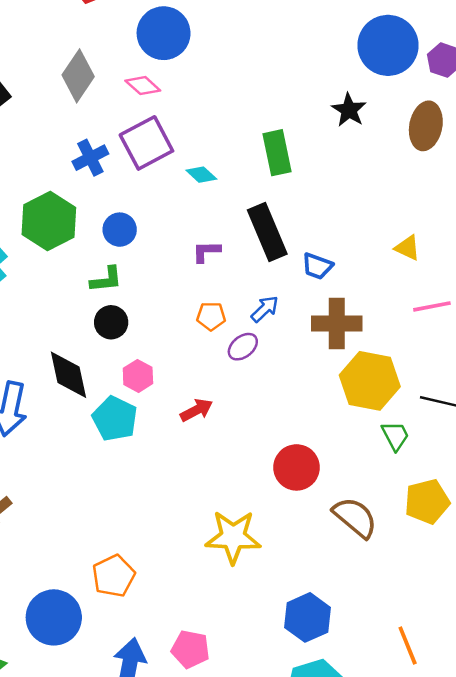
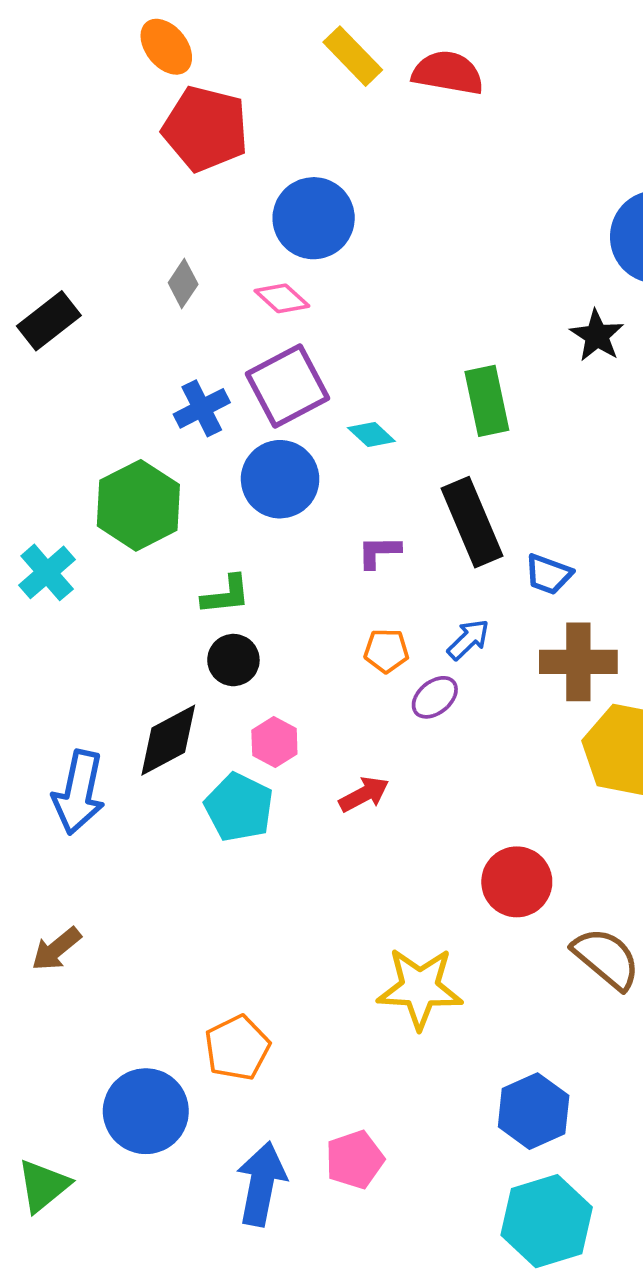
gray diamond: (78, 76) -> (183, 283), size x0.6
blue circle: (120, 230) -> (280, 479), moved, size x1.5
black diamond: (68, 375) -> (168, 740), turned 74
pink pentagon: (190, 649) -> (355, 1160), turned -30

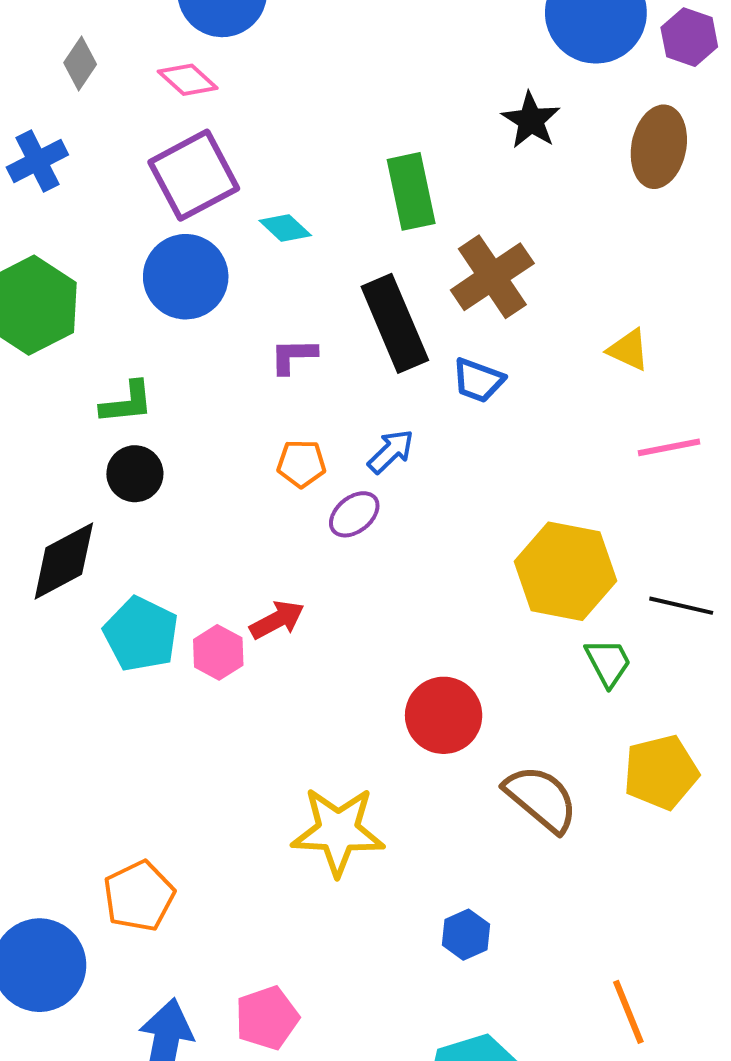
blue cross: (202, 408) -> (37, 161), moved
brown cross: (578, 662) -> (492, 277), moved, turned -34
pink hexagon: (274, 742) -> (218, 652), moved
blue hexagon: (534, 1111) -> (466, 935), moved, size x0.6

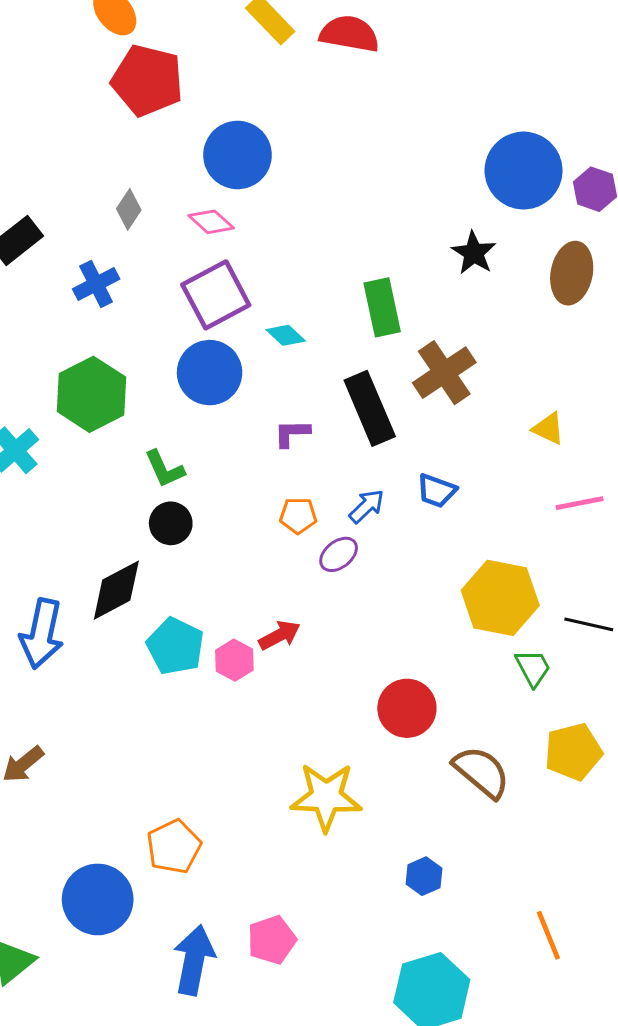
blue trapezoid: (478, 380) -> (436, 491), moved
green L-shape: (127, 403) -> (164, 469), turned 72

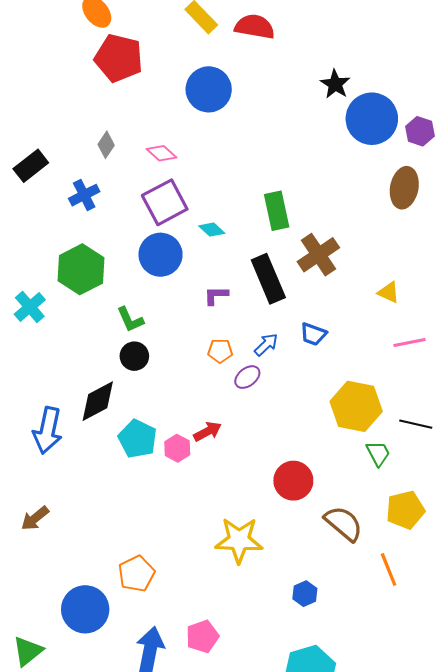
blue circle: (238, 155) -> (209, 89), moved
black star: (474, 253) -> (335, 84), moved
orange line: (548, 935) -> (389, 570), moved

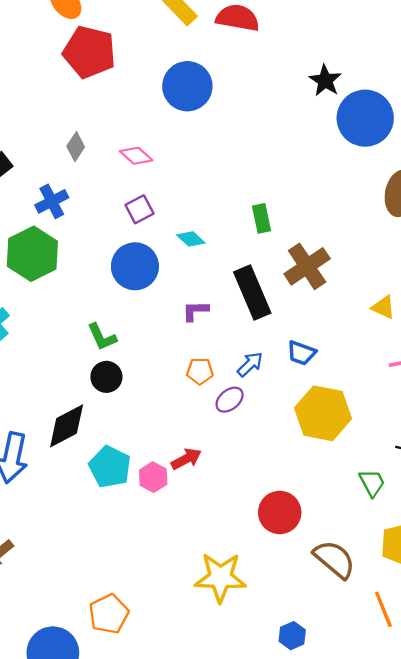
purple square: (165, 202) -> (140, 209), size x0.6
green rectangle: (277, 211) -> (261, 218), size x0.7
green hexagon: (81, 269) -> (32, 254), moved
yellow hexagon: (356, 406) -> (323, 413), moved

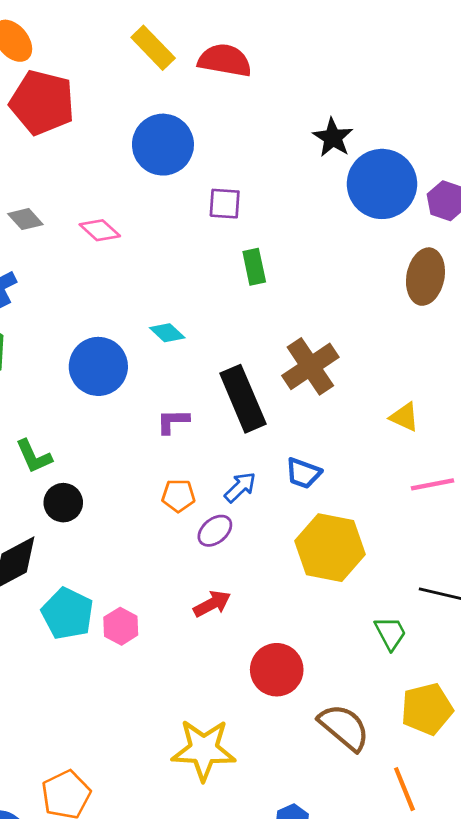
gray diamond: (76, 147) -> (25, 219), turned -76
purple square: (140, 209) -> (225, 204), moved, turned 32
green rectangle: (261, 218) -> (254, 267), moved
green L-shape: (102, 337) -> (34, 456), moved
red arrow: (186, 459) -> (212, 604), moved

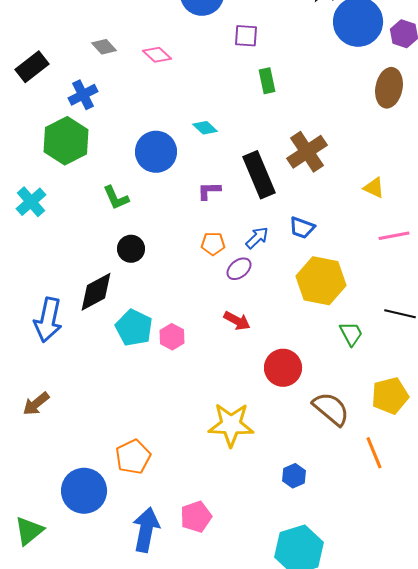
green L-shape: (34, 456) -> (116, 198), moved
red arrow: (212, 604) -> (237, 321), turned 56
green trapezoid: (390, 633) -> (351, 334), moved

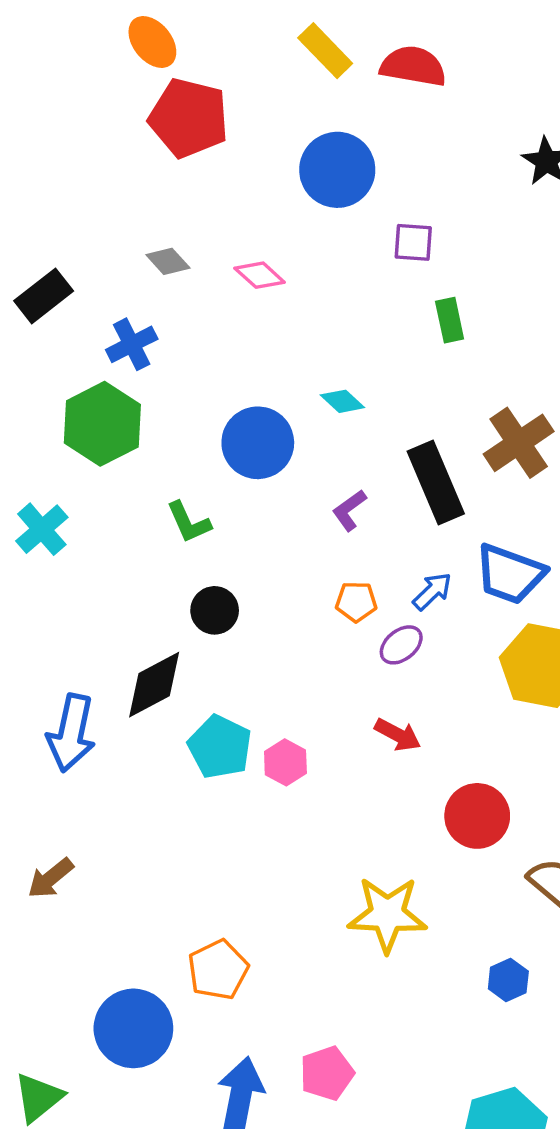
purple L-shape: (209, 191) -> (349, 510), turned -35
blue trapezoid: (302, 228) -> (510, 574), size x1.6
blue hexagon: (294, 476) -> (508, 980), moved

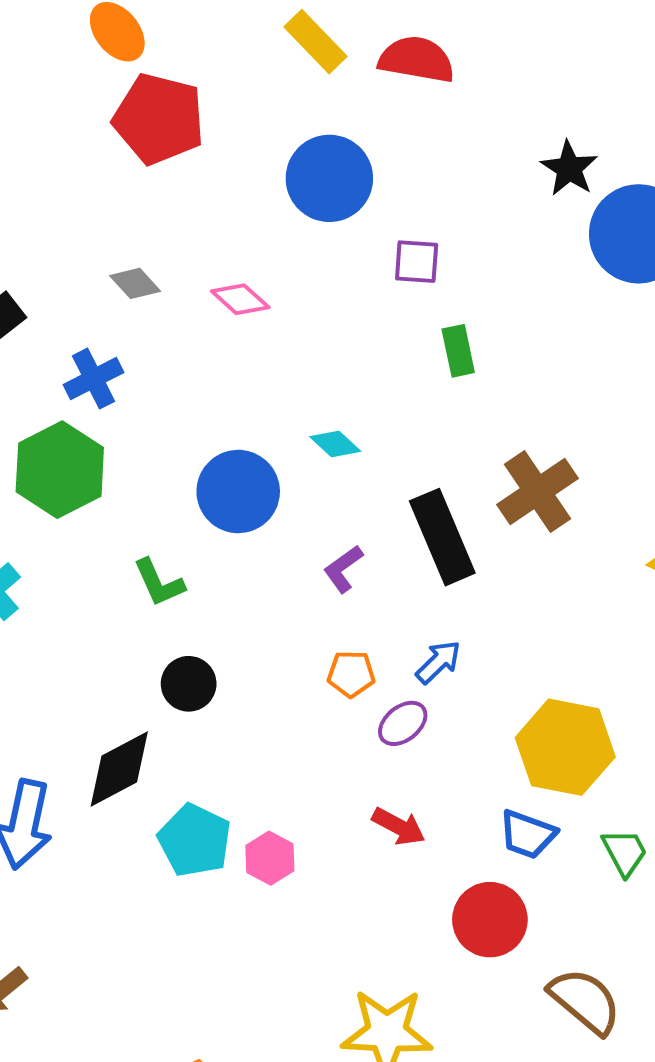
blue trapezoid: (510, 574) -> (528, 834), moved, size x0.7

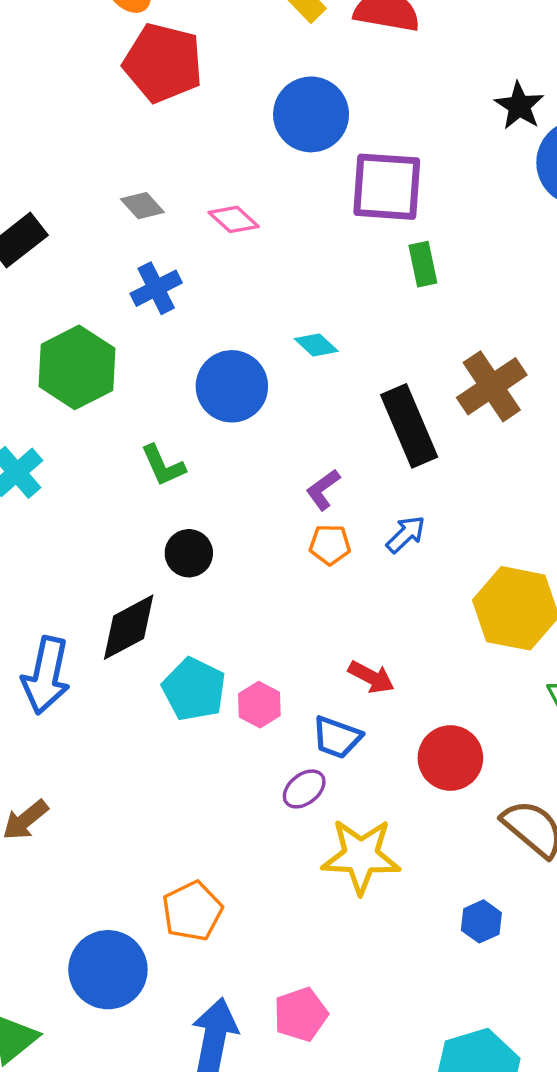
purple square: (417, 262) -> (387, 187), size x1.8
blue cross: (94, 379) -> (156, 288), moved
purple L-shape: (343, 569) -> (323, 490), moved
purple ellipse: (403, 723) -> (304, 789), moved
blue trapezoid: (528, 834) -> (337, 737), moved

